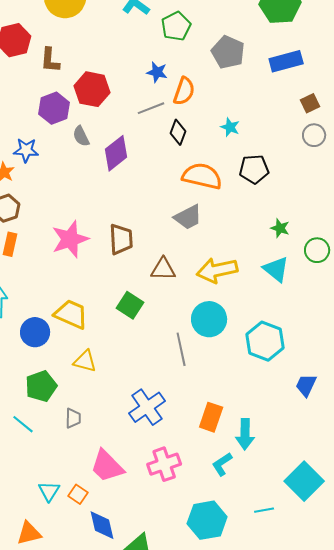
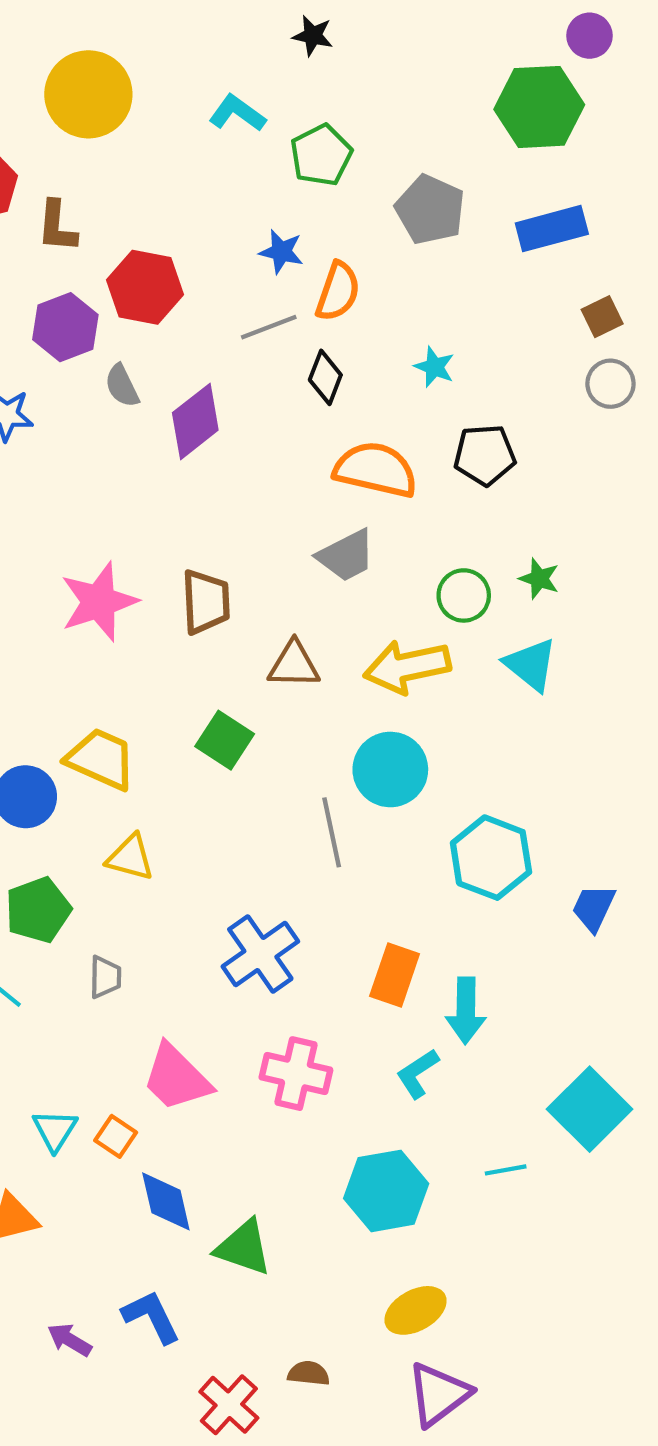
green circle: (317, 250) -> (464, 595), moved
cyan hexagon: (265, 341) -> (491, 858), moved
pink cross: (164, 464) -> (296, 1074), turned 32

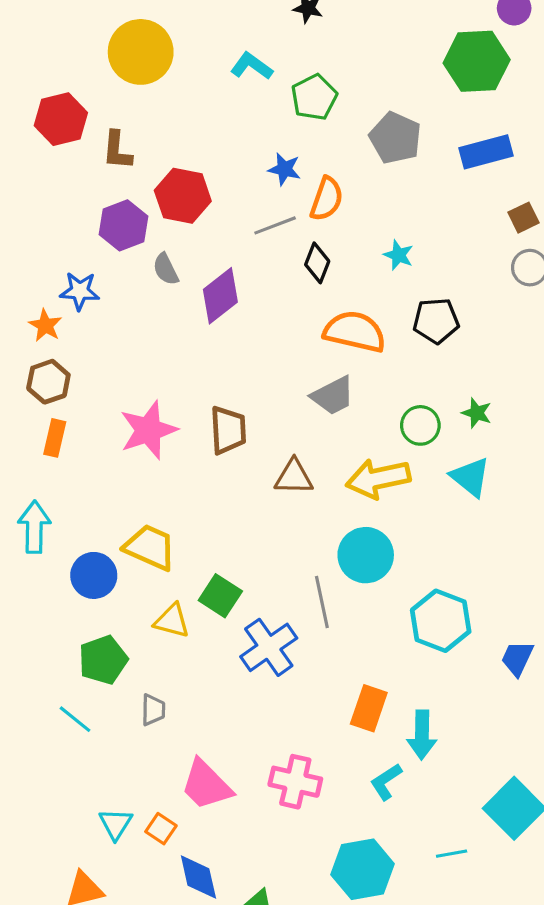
green square: (225, 740) -> (220, 596), moved
blue cross: (260, 954) -> (269, 647), moved

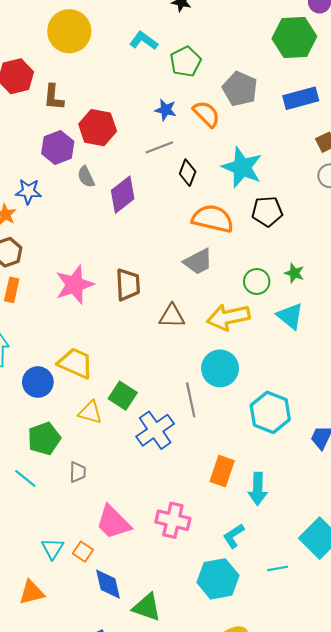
orange semicircle: (327, 199) -> (206, 114), moved, turned -64
cyan star: (398, 255) -> (242, 167), size x2.0
cyan L-shape: (386, 782) -> (234, 536), moved

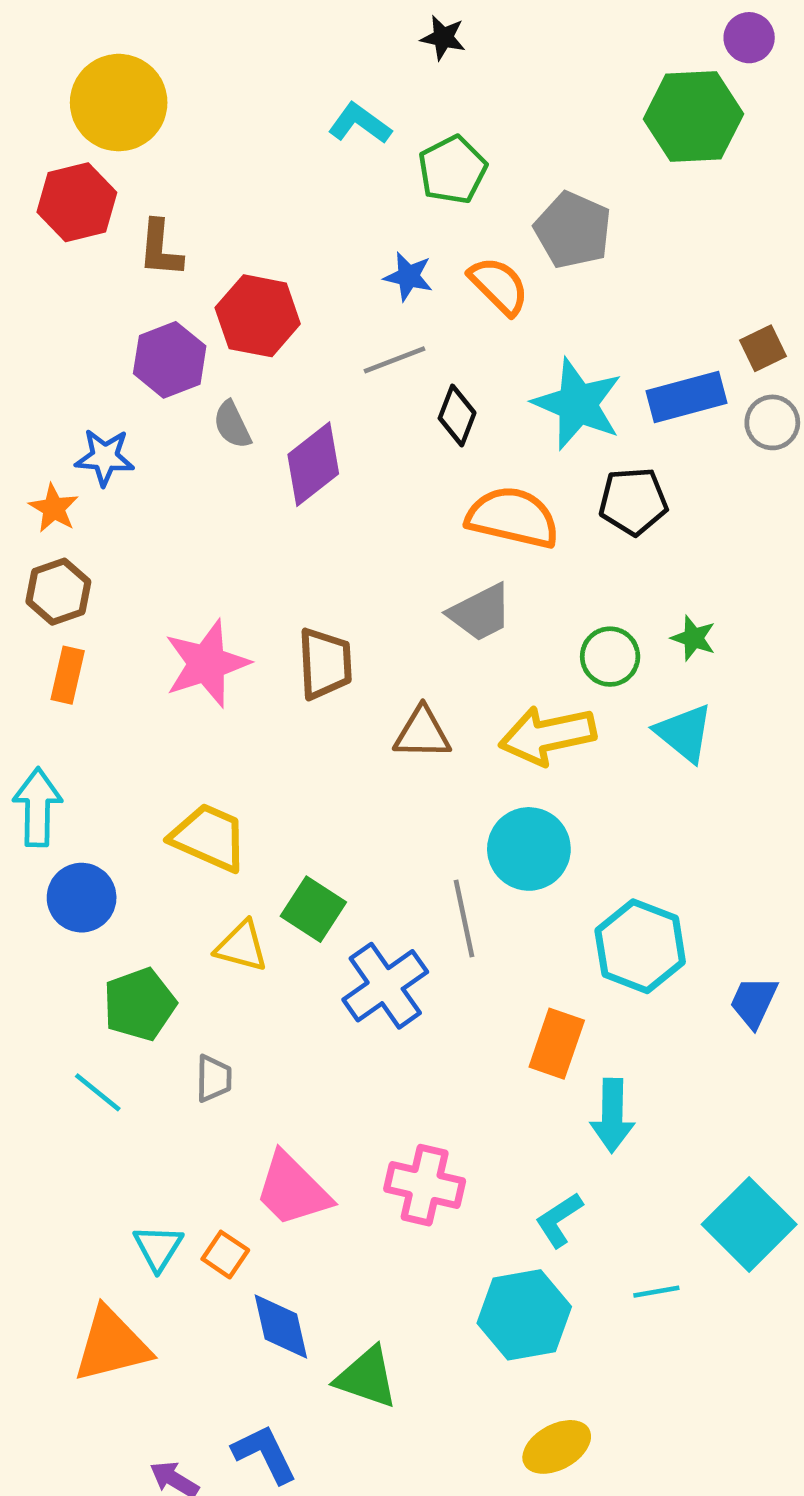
yellow circle: (69, 31) -> (119, 103), moved
blue rectangle: (301, 98) -> (687, 397), moved
blue circle: (38, 382) -> (82, 898), moved
orange rectangle: (222, 471) -> (557, 1044), moved
orange triangle: (32, 592) -> (112, 1345), size x1.4

